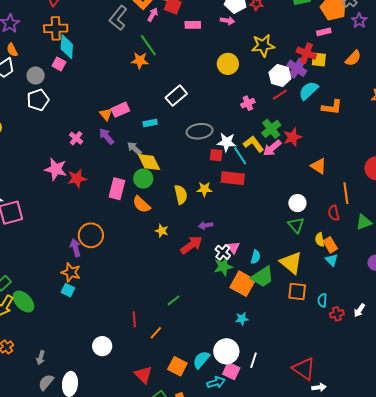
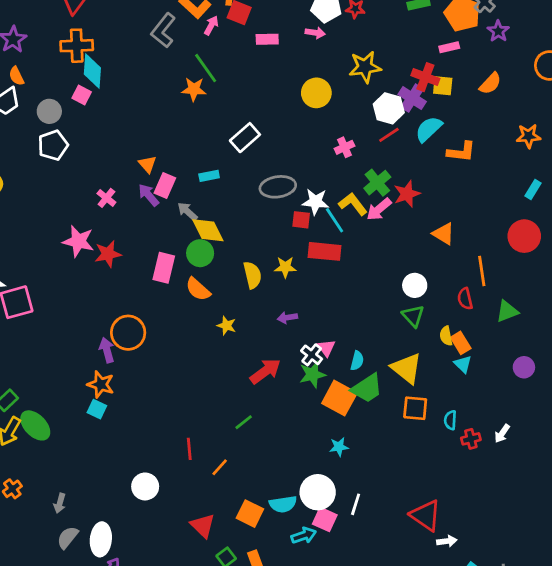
pink rectangle: (120, 110) -> (165, 186), moved, turned -42
red arrow: (191, 245) -> (265, 371), moved
cyan semicircle: (201, 360) -> (283, 504), turned -138

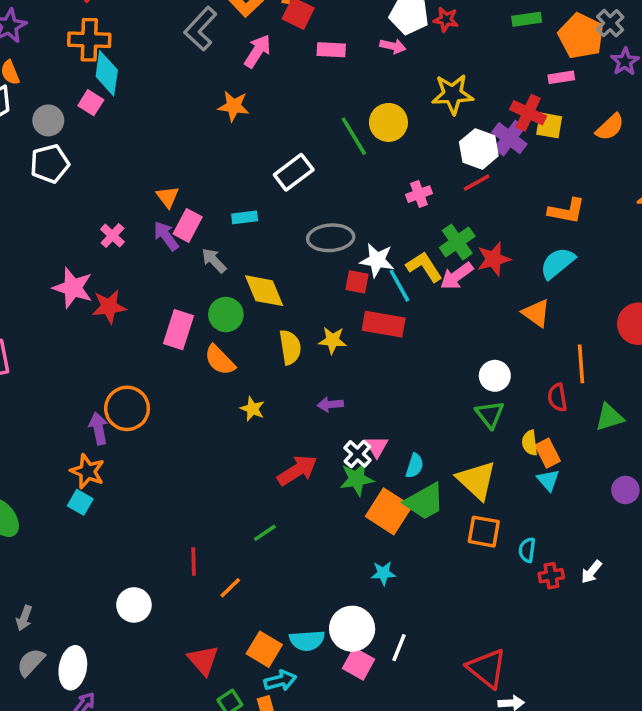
pink arrow: (211, 25) -> (258, 51), moved, size x1.4
green line: (206, 68) -> (354, 136), moved
cyan semicircle: (429, 129) -> (557, 263), moved
yellow diamond: (208, 230) -> (264, 291), moved
cyan arrow: (304, 536) -> (280, 681), moved

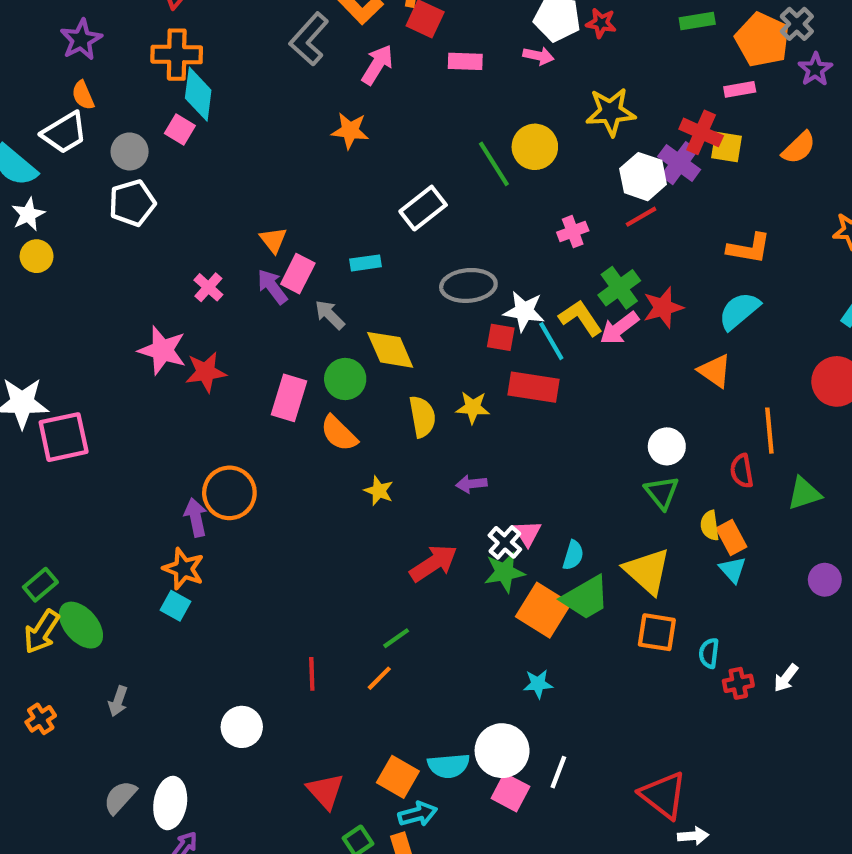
orange line: (230, 588) -> (379, 678), moved
gray arrow: (24, 618) -> (118, 701), moved

